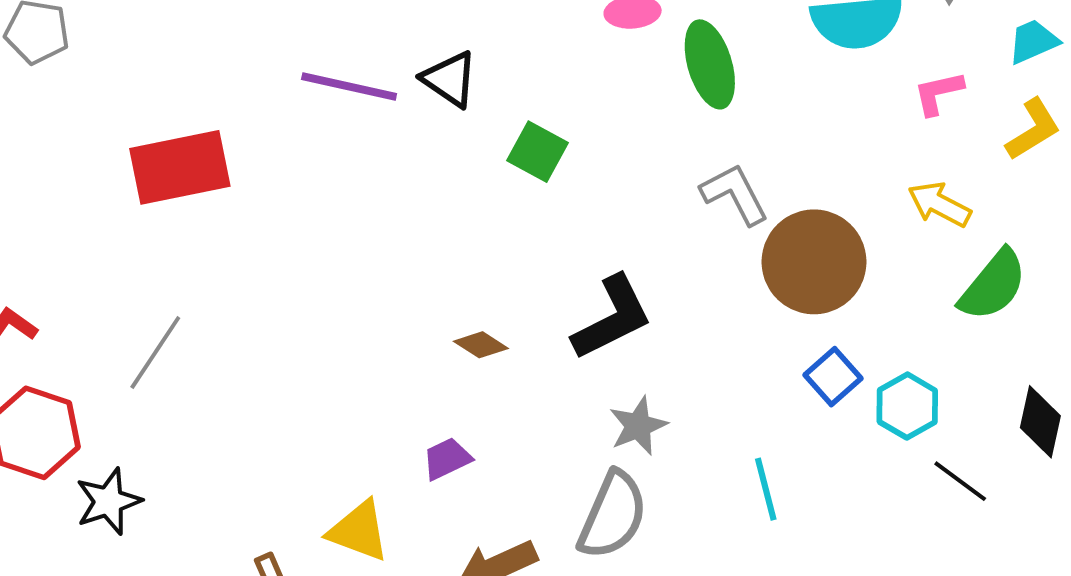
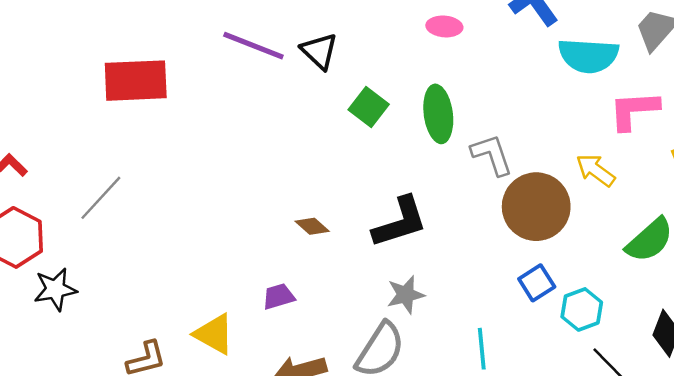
green ellipse: (710, 64) -> (438, 114), moved
pink L-shape: (938, 93) -> (634, 110), size x1.5
yellow arrow: (939, 204) -> (596, 170), moved

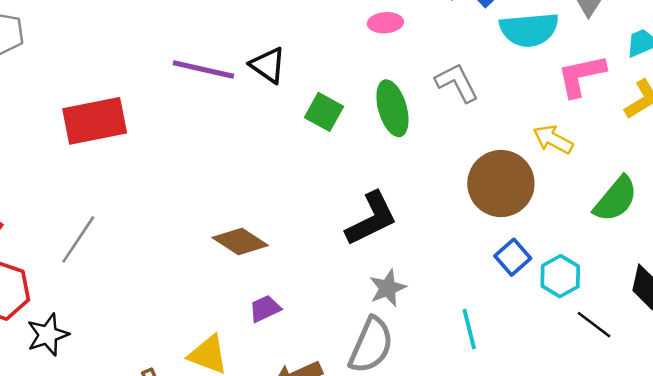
gray L-shape: (492, 155) -> (457, 83), moved
brown diamond: (312, 226) -> (240, 242), moved, size x1.6

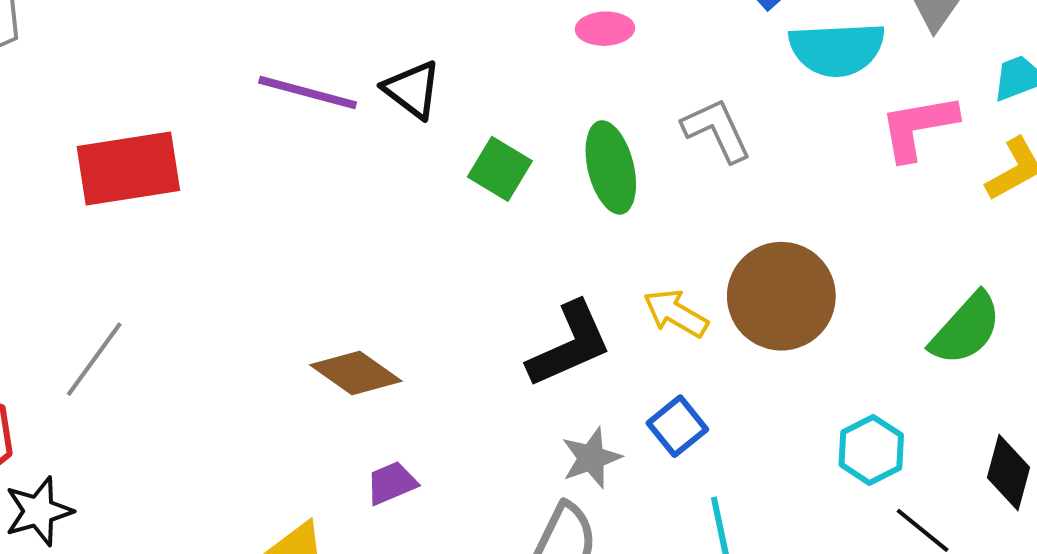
yellow arrow: (553, 139) -> (676, 313), moved
blue square: (513, 257) -> (677, 426), moved

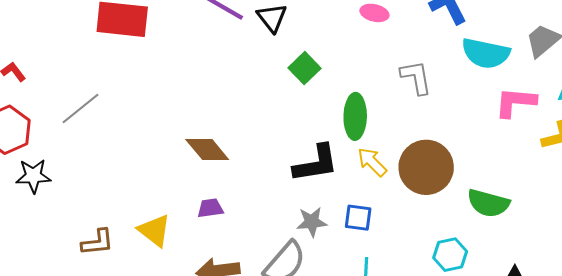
green ellipse: (611, 167) -> (355, 116), moved
green semicircle: (966, 329) -> (488, 203), moved, turned 48
blue square: (677, 426) -> (358, 218), turned 32

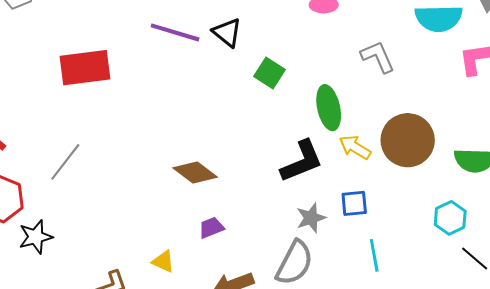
yellow triangle: (154, 230) -> (163, 261), size x0.7

